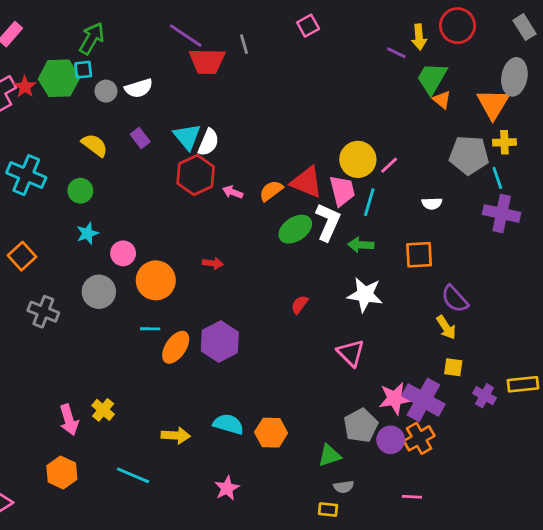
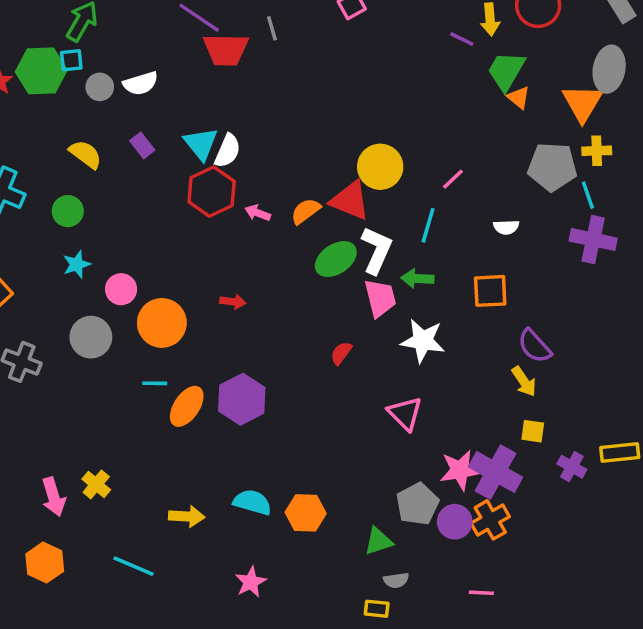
yellow circle: (358, 159) -> (380, 167), moved
pink trapezoid: (342, 191) -> (380, 298), moved

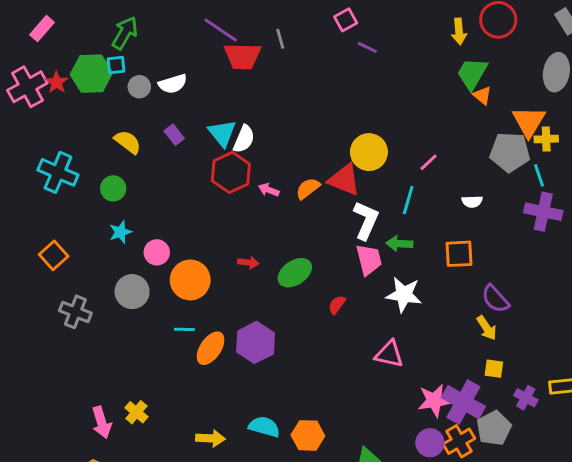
purple line: (462, 39) -> (367, 47), moved
orange triangle: (582, 103) -> (529, 122), moved
green ellipse: (336, 259) -> (295, 273), moved
pink triangle: (405, 413) -> (389, 354), turned -32
gray pentagon: (417, 504) -> (494, 428), moved

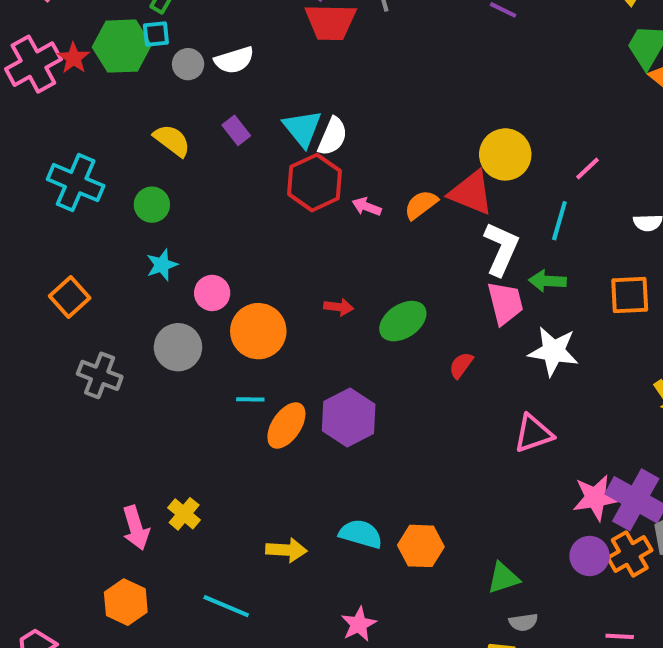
pink triangle: (389, 354) -> (533, 434), turned -32

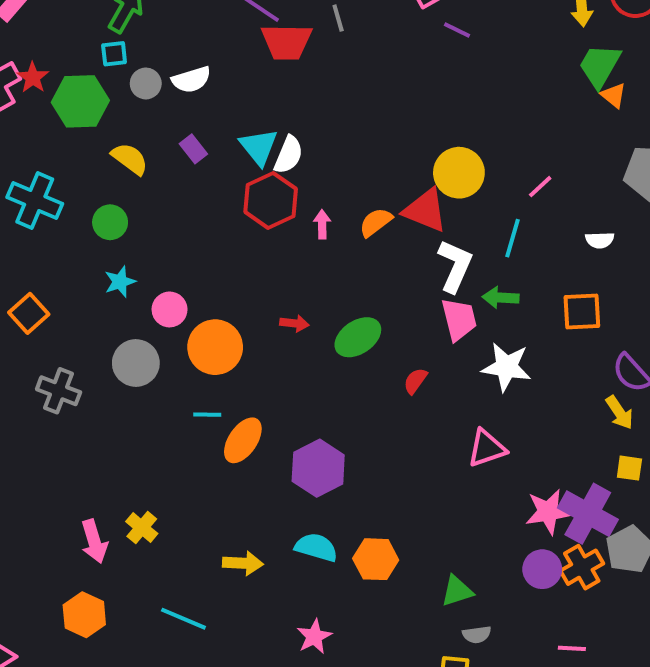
green hexagon: (122, 46) -> (80, 101), moved
pink arrow: (367, 207) -> (322, 224), turned 68
purple hexagon: (349, 417) -> (318, 468), moved

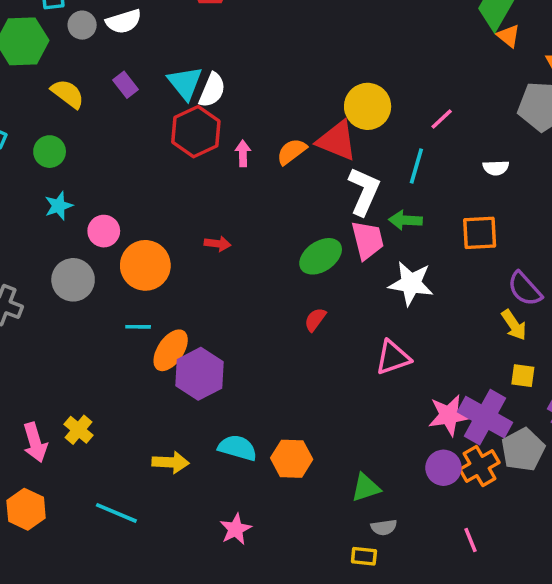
green ellipse: (358, 337) -> (321, 256), moved
red semicircle: (415, 381) -> (315, 320), moved
purple hexagon: (318, 468) -> (200, 374), moved
pink line: (572, 648) -> (471, 540), turned 65

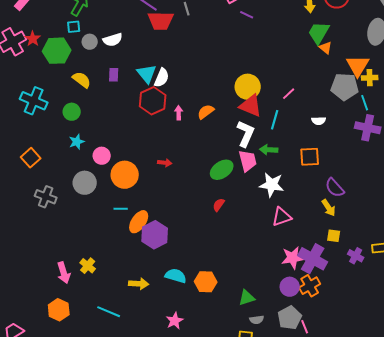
purple rectangle: (125, 85) -> (114, 75), turned 40
red triangle: (337, 141) -> (251, 106), moved
pink triangle: (393, 358) -> (282, 217), moved
gray pentagon: (523, 450) -> (290, 318), moved

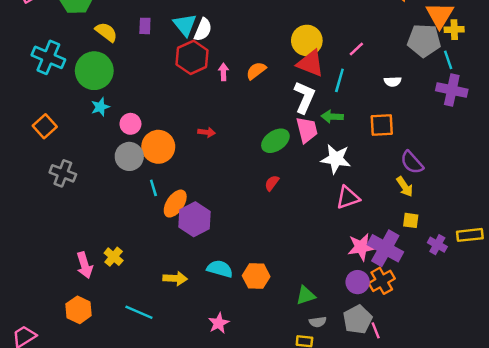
green circle: (72, 112) -> (94, 71), size x1.8
gray circle: (85, 183) -> (129, 156), moved
cyan line: (121, 209) -> (153, 188), turned 72

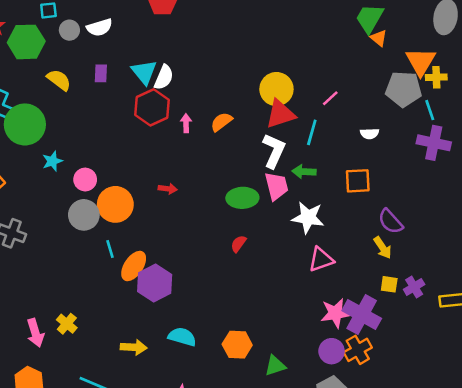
red triangle: (310, 63) -> (280, 114), turned -40
green circle: (94, 71) -> (25, 124), moved
green ellipse: (275, 141) -> (242, 198), turned 32
purple cross: (437, 245) -> (414, 287), moved, turned 30
orange hexagon: (256, 276) -> (237, 345), moved

